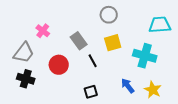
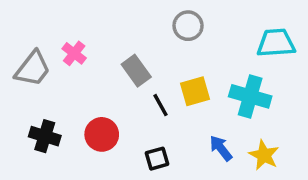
yellow square: (113, 43) -> (195, 91), moved
gray trapezoid: (24, 53) -> (33, 69), moved
red circle: (59, 65) -> (102, 134), moved

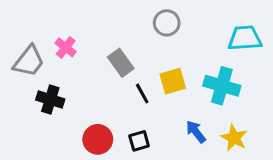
red circle: (102, 134) -> (98, 139), moved
black cross: (45, 136) -> (50, 100), moved

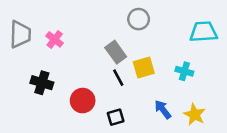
gray trapezoid: (29, 61) -> (20, 34), moved, turned -36
gray rectangle: (121, 63) -> (116, 52), moved
cyan cross: (222, 86) -> (184, 71), size x0.6
red circle: (98, 139) -> (83, 101), moved

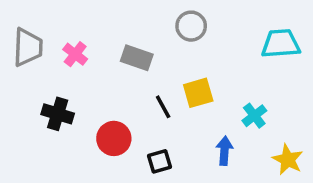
gray rectangle: (116, 52) -> (137, 58), moved, turned -35
cyan cross: (184, 71) -> (254, 116), moved, turned 36
blue arrow: (163, 109) -> (224, 151), turned 42
yellow star: (195, 115) -> (288, 160), moved

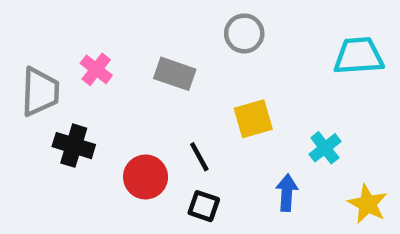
gray trapezoid: (28, 47) -> (40, 92), moved
black line: (163, 107) -> (199, 157), moved
black square: (160, 161) -> (204, 206), turned 35

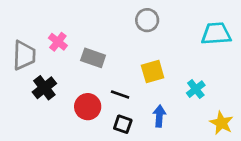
gray rectangle: (175, 74) -> (93, 58), moved
black cross: (74, 146) -> (44, 88), turned 35
black line: (199, 157) -> (120, 94), turned -42
blue arrow: (287, 193) -> (159, 116), moved

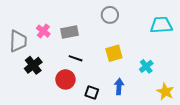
gray rectangle: (93, 58) -> (70, 32), moved, turned -30
black line: (120, 94) -> (76, 58), moved

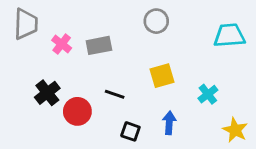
gray trapezoid: (18, 41) -> (26, 24), moved
black line: (76, 58) -> (115, 94), moved
red circle: (66, 79) -> (77, 111), moved

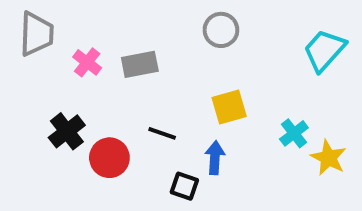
cyan trapezoid: (229, 35) -> (324, 50), turned -44
blue arrow: (169, 123) -> (215, 158), moved
yellow star: (235, 130) -> (328, 158), moved

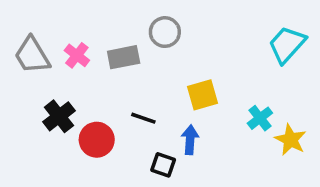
gray circle: (221, 30) -> (165, 32), moved
gray trapezoid: (36, 34) -> (32, 55), moved, turned 147

